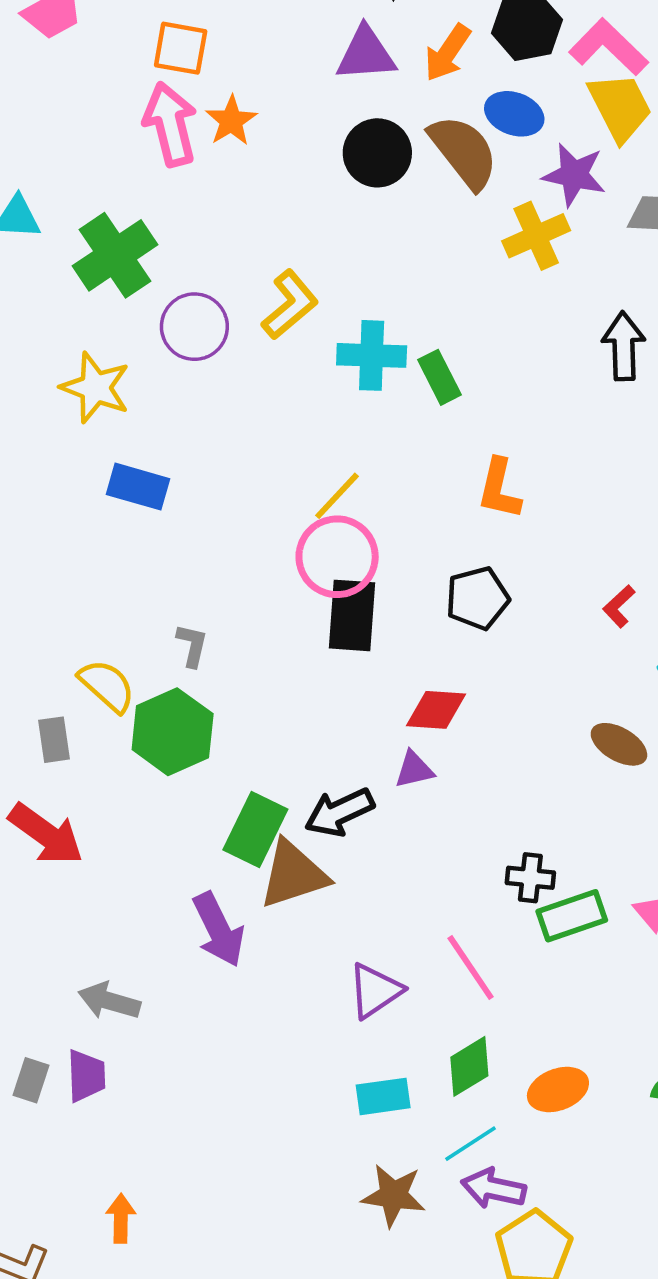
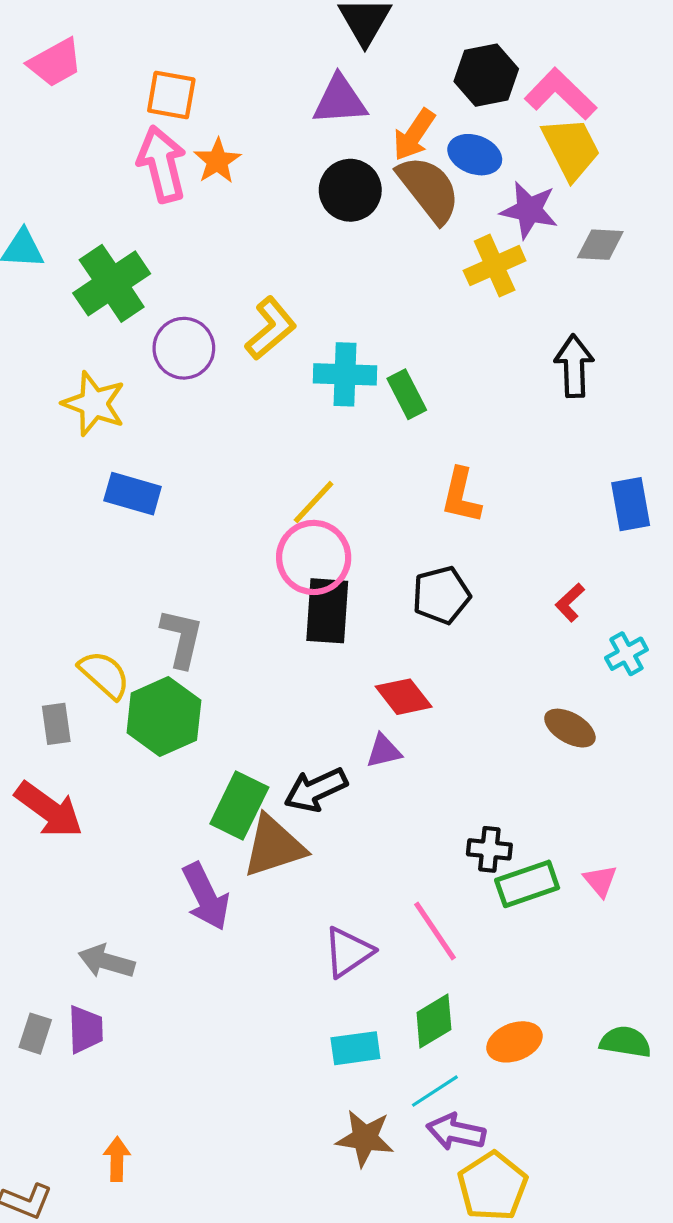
orange arrow: (448, 53) -> (414, 135), moved
gray L-shape: (192, 645) -> (182, 638), size x1.5
red diamond: (436, 710) -> (404, 697), turned 48

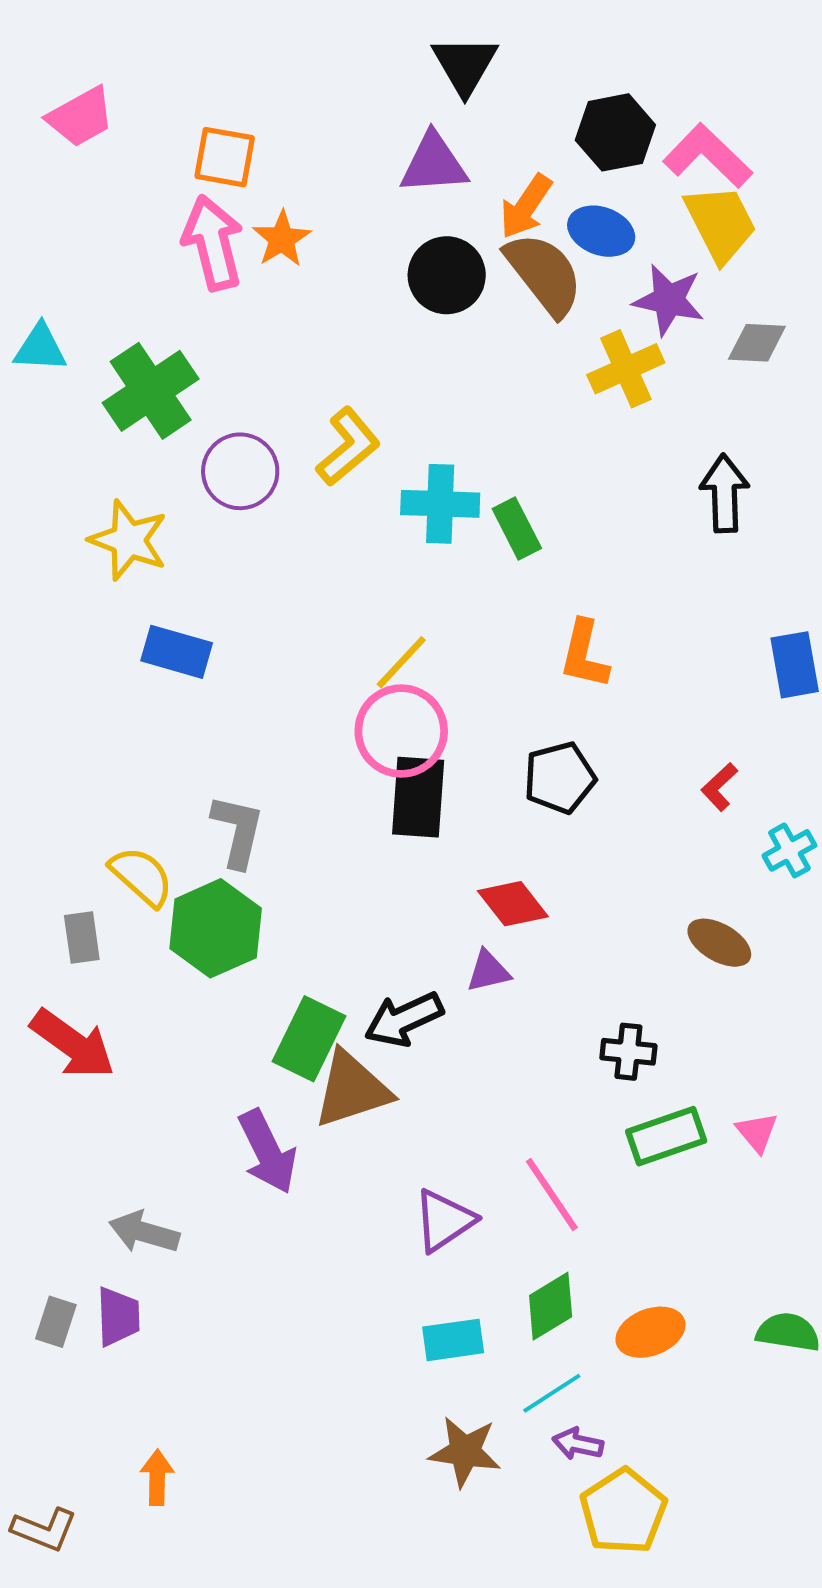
black cross: (489, 849) -> (628, 1052), moved
purple arrow: (456, 1132) -> (578, 1444), size x0.7

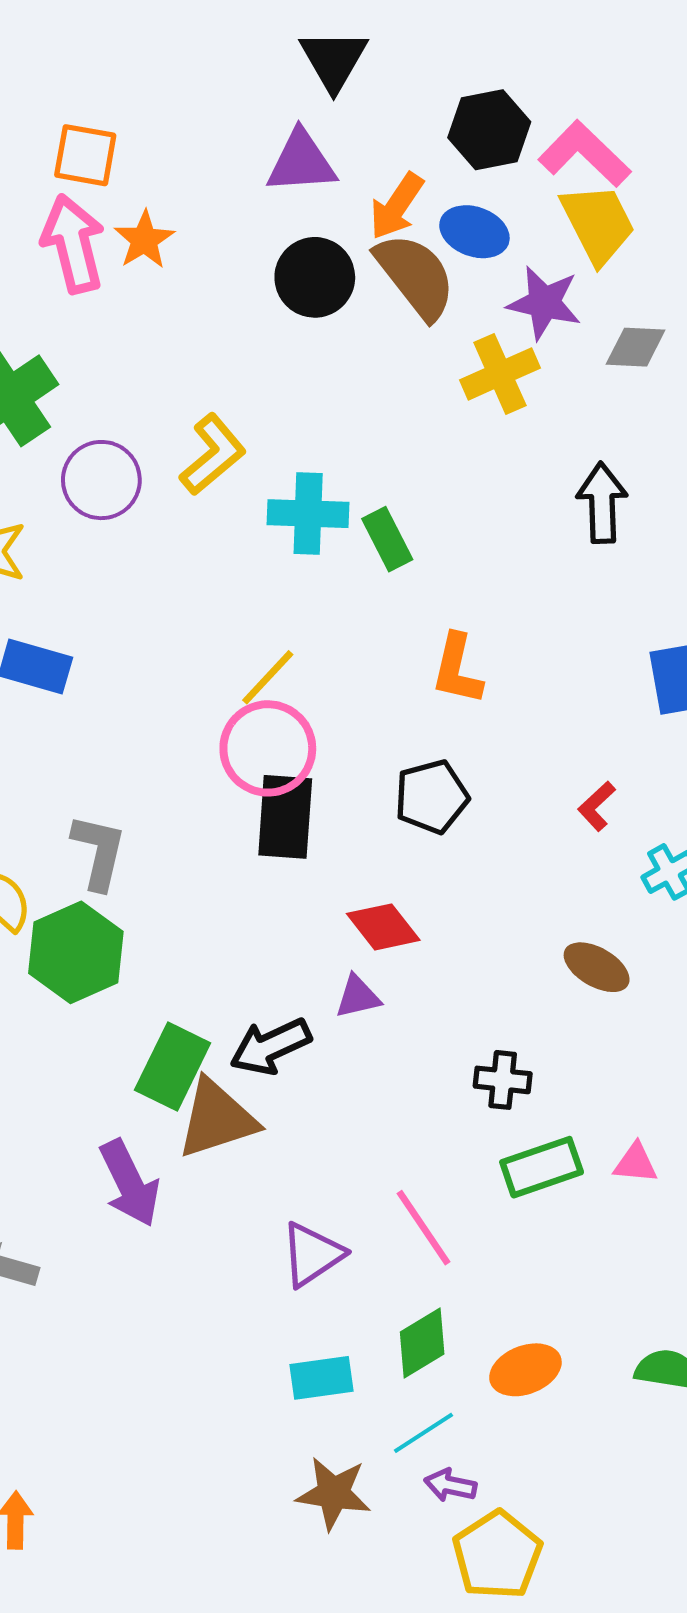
pink triangle: (757, 1132) -> (636, 1163), turned -45

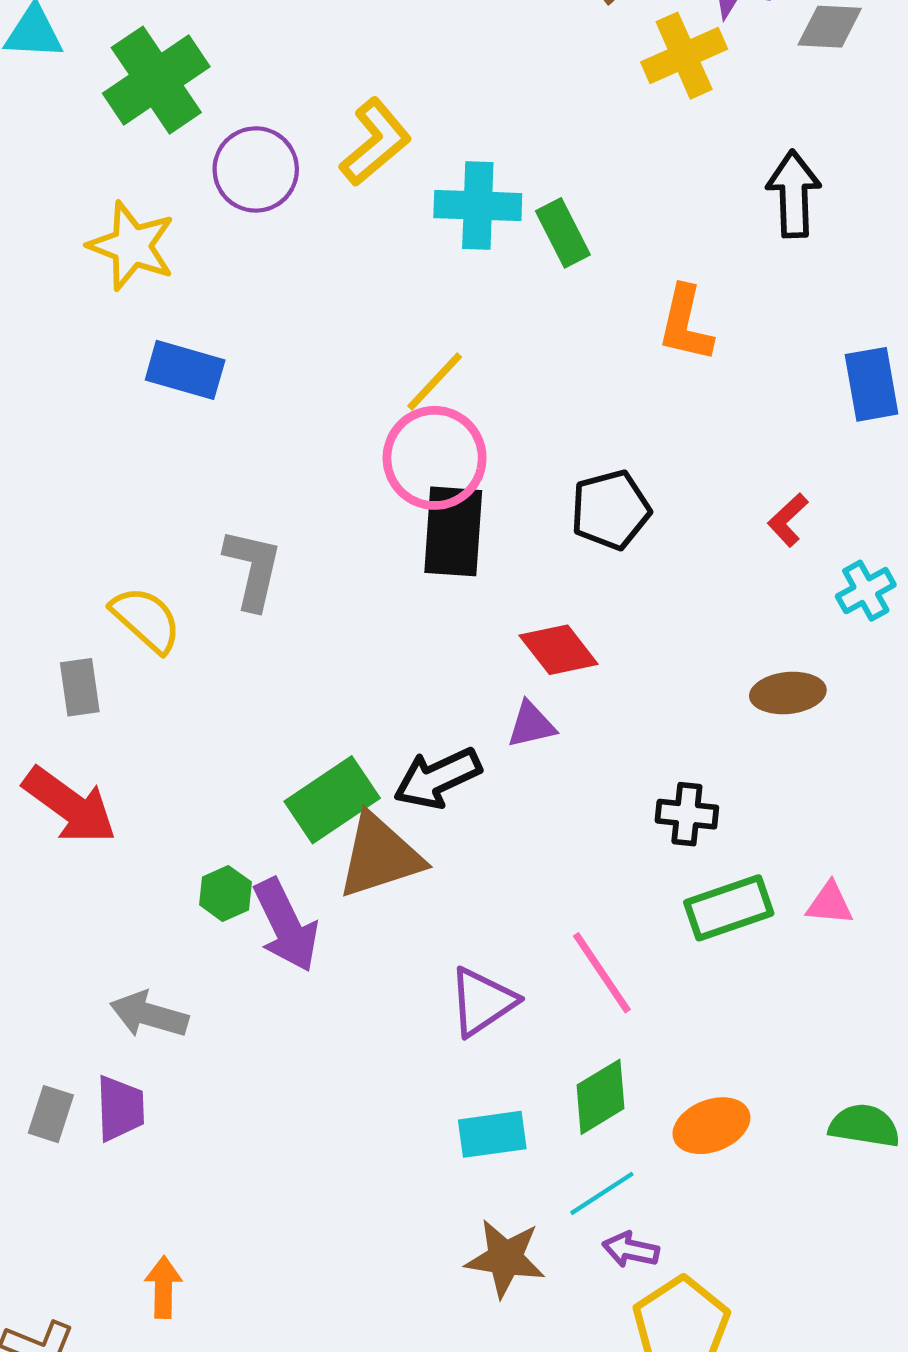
orange L-shape: (457, 669) -> (686, 324), moved
green hexagon: (76, 952) -> (225, 893), moved, size x0.5
brown ellipse: (597, 967) -> (788, 693), turned -36
green rectangle: (173, 1067) -> (332, 800), turned 30

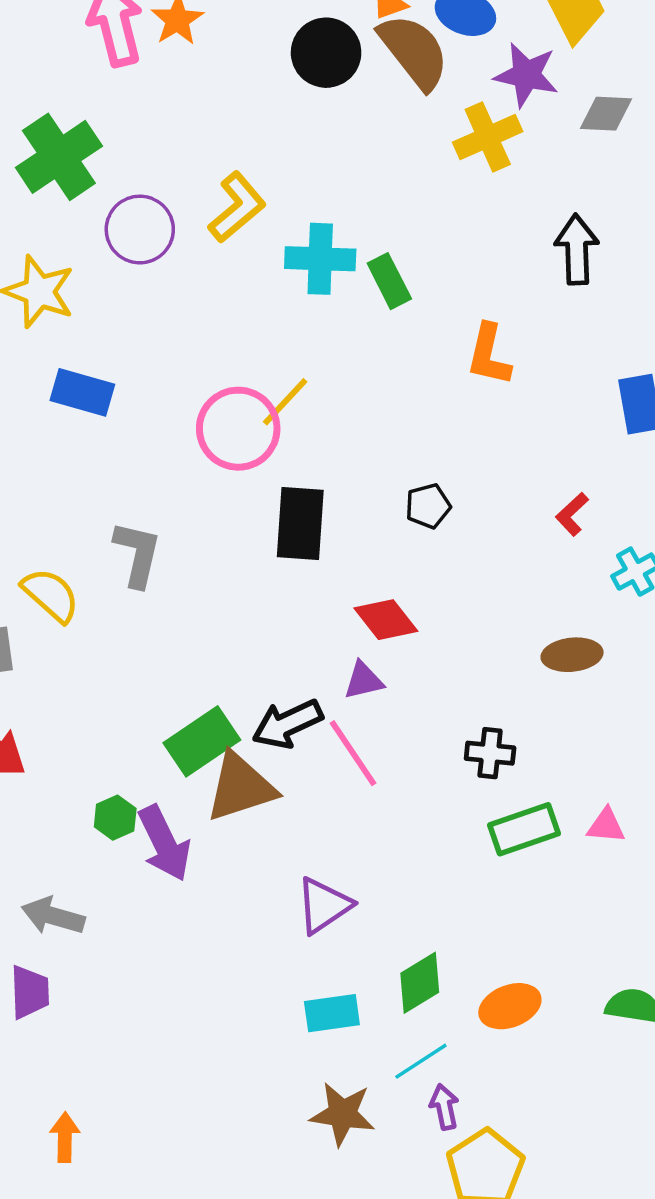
pink circle: (435, 458) -> (238, 429), moved
black pentagon: (611, 510) -> (428, 506), size x0.7
pink line: (602, 973) -> (353, 753), moved
purple arrow: (631, 1250) -> (444, 1107), turned 66

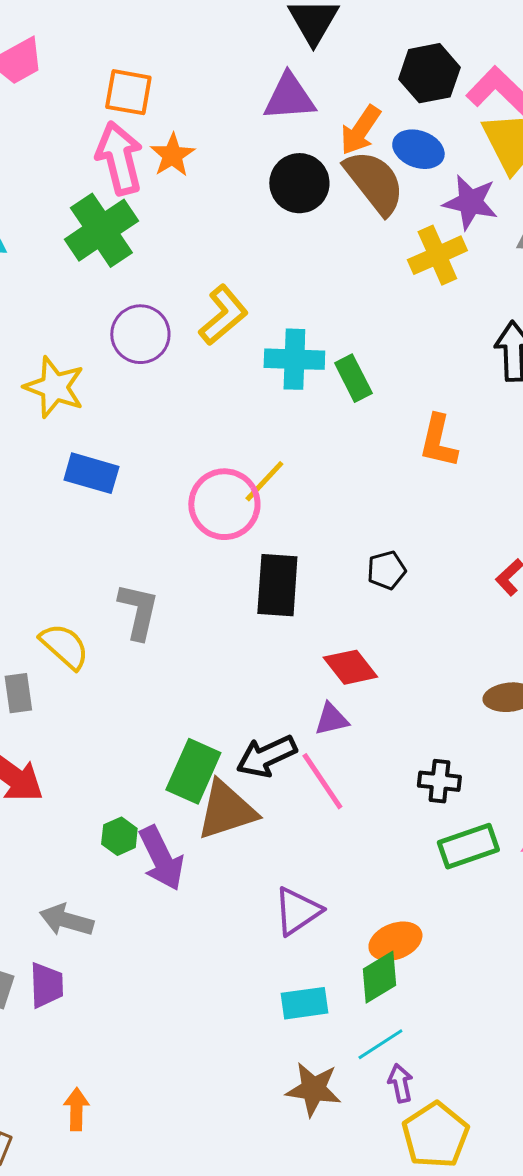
green cross: (59, 157) -> (101, 230), moved
green rectangle: (202, 741) -> (193, 771), turned -32
orange ellipse: (510, 1006) -> (395, 941), moved

